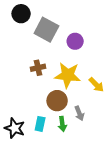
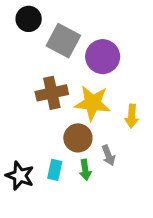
purple circle: (75, 41) -> (103, 57), size x1.5
brown cross: (38, 68) -> (52, 93), size x1.5
yellow arrow: (96, 85) -> (132, 116), turned 49

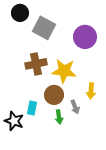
purple circle: (103, 57) -> (85, 37), moved
yellow arrow: (132, 116) -> (91, 91), moved
cyan rectangle: (55, 170) -> (32, 108), moved

